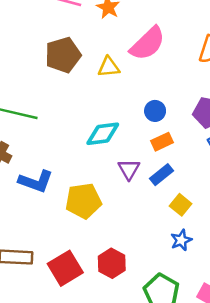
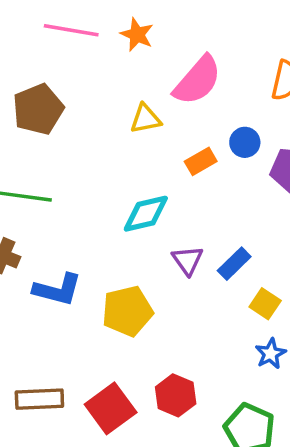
brown pentagon: (63, 55) -> (38, 109), moved
blue circle: (155, 111) -> (245, 142), moved
orange rectangle: (162, 142) -> (201, 161), moved

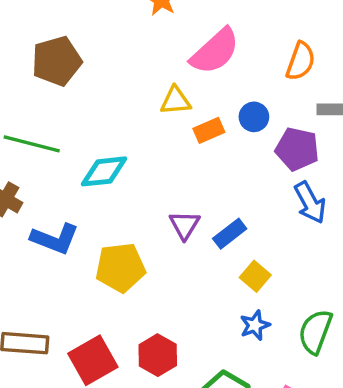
yellow triangle: (146, 119) -> (176, 101), moved
cyan diamond: (146, 214) -> (104, 171), moved

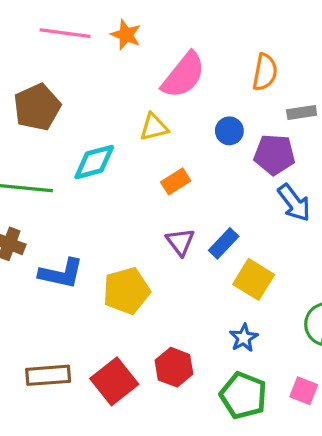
orange rectangle: (209, 130) -> (176, 181), moved
cyan diamond: (104, 171) -> (94, 162), moved
yellow square: (255, 276) -> (254, 279), size x1.4
blue star: (255, 325) -> (244, 338), moved

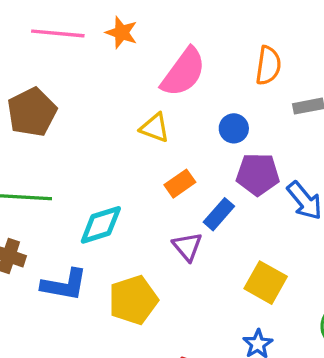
yellow triangle: (154, 127) -> (155, 128), turned 36
purple pentagon: (274, 155) -> (258, 174), moved
cyan diamond: (94, 162) -> (101, 225), moved
blue rectangle: (224, 243) -> (219, 214), moved

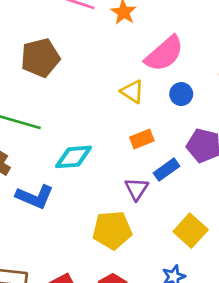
blue circle: (234, 128) -> (181, 94), moved
yellow pentagon: (133, 300) -> (112, 230), moved

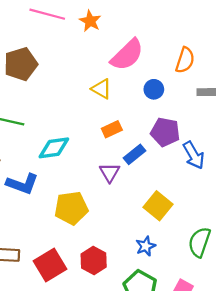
blue circle: (181, 94) -> (154, 89), moved
yellow pentagon: (112, 230) -> (71, 208), moved

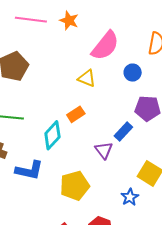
orange rectangle: (112, 129) -> (76, 114), moved
cyan diamond: (54, 148) -> (52, 135), turned -32
blue star: (146, 246) -> (130, 197), moved

